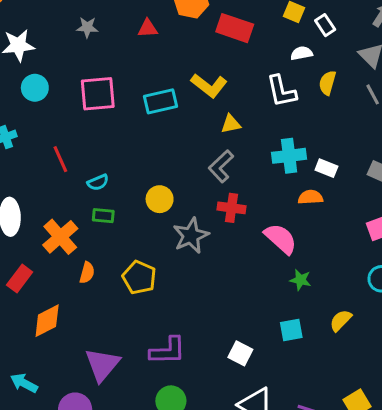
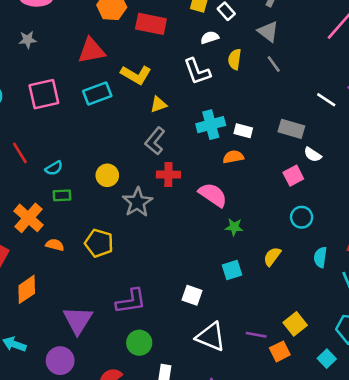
red triangle: (148, 28) -> (91, 51), moved, size x1.6
orange semicircle: (87, 273) -> (55, 245), turned -84

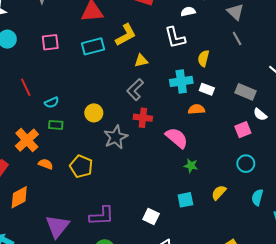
yellow semicircle: (235, 59) -> (203, 58), moved
yellow L-shape: (136, 75) -> (126, 35), turned -65
pink square: (44, 94) -> (50, 42), size x0.7

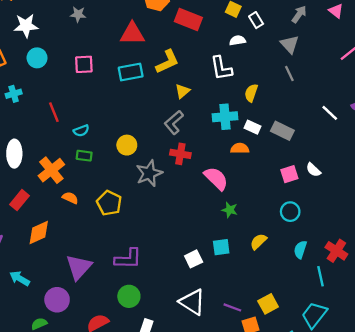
yellow triangle: (141, 61) -> (182, 91), turned -32
gray rectangle: (245, 92) -> (282, 131), moved
white semicircle: (260, 114) -> (313, 170), moved
white square: (151, 216) -> (194, 259), moved, turned 35

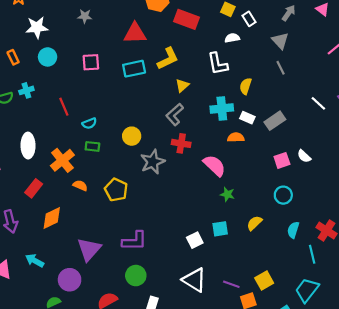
gray rectangle: (282, 131) -> (275, 121), turned -60

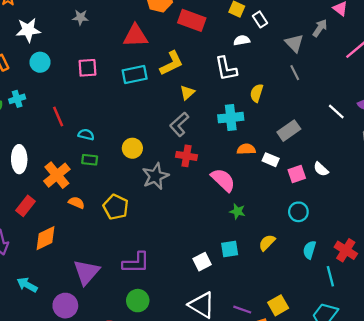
gray arrow: (289, 13) -> (320, 28), moved
white rectangle: (247, 118) -> (271, 160), moved
cyan semicircle: (89, 123) -> (86, 135), turned -144

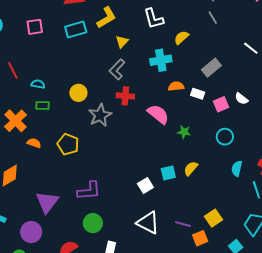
yellow semicircle: (257, 93) -> (181, 38), turned 35
green star: (237, 211) -> (184, 132), moved
yellow semicircle: (267, 243) -> (191, 168), moved

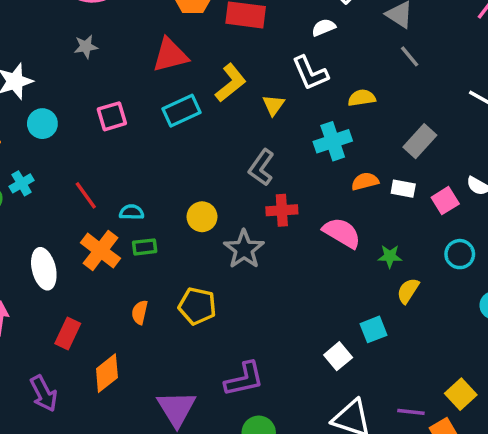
yellow semicircle: (181, 38) -> (362, 98), turned 42
yellow triangle: (122, 42) -> (273, 105), moved
orange cross: (15, 121) -> (100, 251), moved
orange semicircle: (34, 143) -> (140, 312), turned -88
yellow semicircle: (191, 168) -> (408, 291), moved

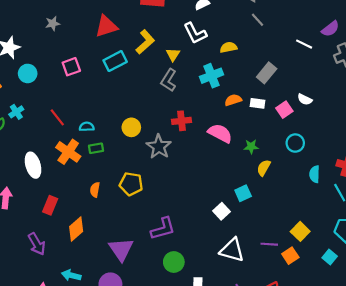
gray L-shape: (261, 168) -> (169, 80), moved

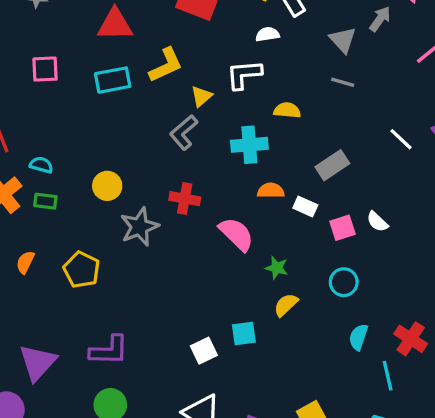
gray line: (257, 20) -> (343, 82), turned -48
white L-shape: (195, 33) -> (244, 74), turned 95

